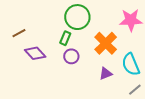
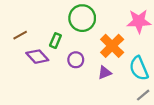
green rectangle: (65, 38) -> (55, 41), moved
purple triangle: (106, 73) -> (105, 73), moved

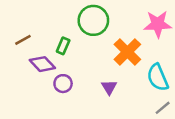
purple circle: (76, 60) -> (63, 84), moved
purple triangle: (105, 73) -> (109, 87), moved, turned -40

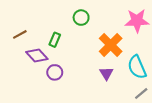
green circle: (93, 20) -> (81, 18), size x0.6
purple triangle: (109, 87) -> (106, 73), moved

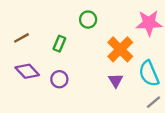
purple diamond: (37, 56) -> (27, 71), moved

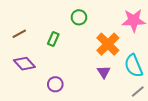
purple circle: (59, 79) -> (55, 84), moved

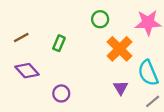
green circle: (79, 17) -> (100, 19), moved
purple triangle: (104, 72) -> (121, 88), moved

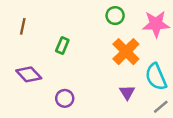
green circle: (100, 19) -> (115, 16), moved
brown line: (21, 37) -> (23, 26), moved, turned -49

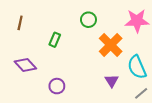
green circle: (115, 16) -> (88, 20), moved

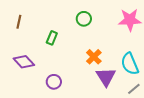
orange cross: (111, 45) -> (94, 57), moved, size x0.7
purple triangle: (112, 81) -> (106, 77), size x1.5

